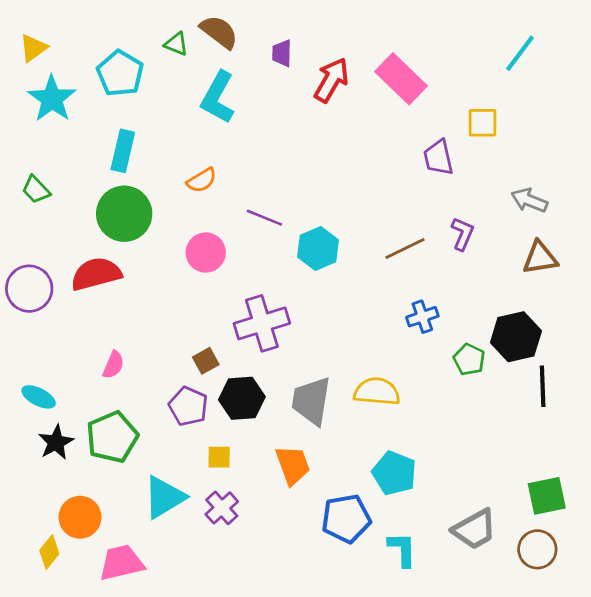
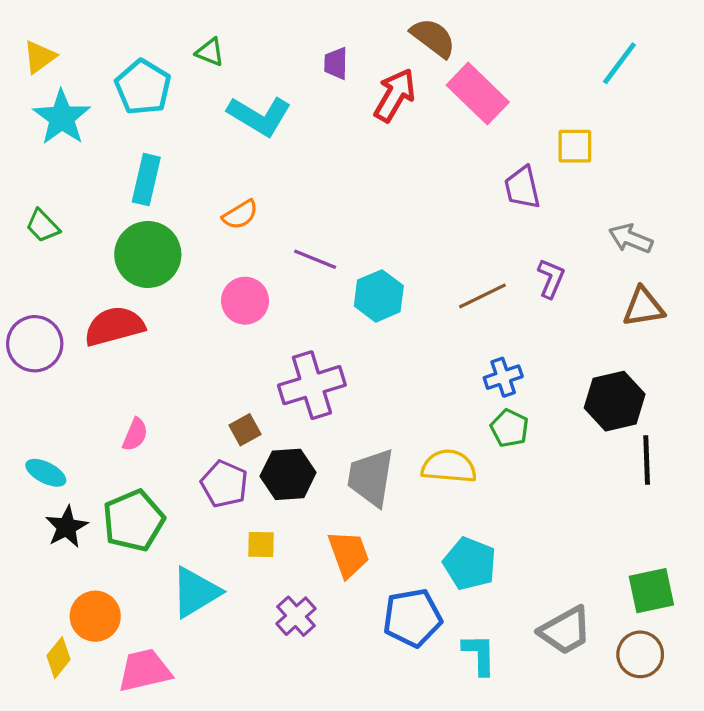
brown semicircle: (219, 32) -> (433, 38), moved
cyan L-shape: (218, 97) -> (259, 116), turned -88
green pentagon: (469, 359) -> (510, 428), moved
purple cross: (222, 508) -> (296, 616), moved

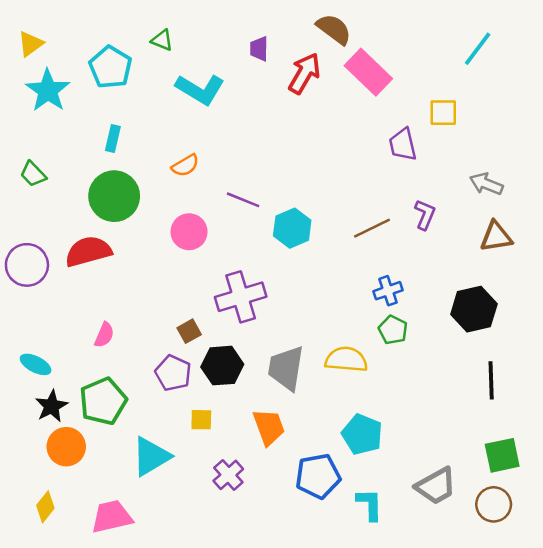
cyan rectangle: (146, 180) -> (113, 138), size x0.7
black line: (647, 460) -> (491, 380), moved
orange circle: (95, 616) -> (66, 447), moved

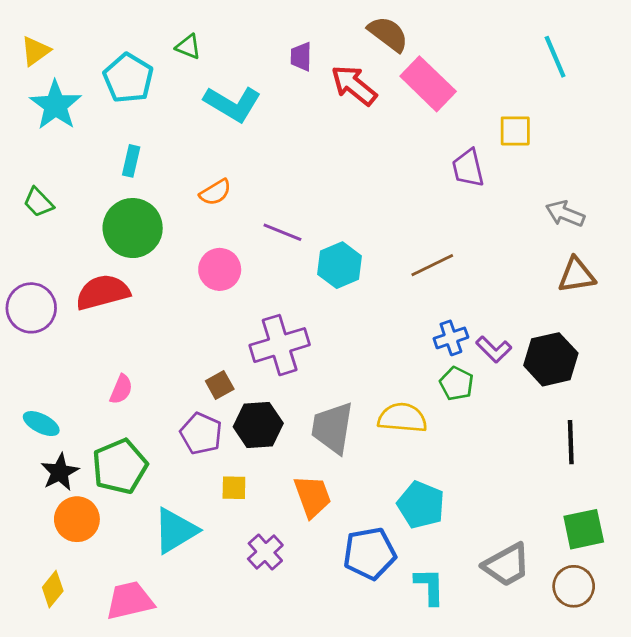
cyan line: (478, 49) -> (555, 57), turned -60
red arrow: (304, 73) -> (354, 85), turned -81
purple L-shape: (425, 215) -> (494, 349), moved, turned 112

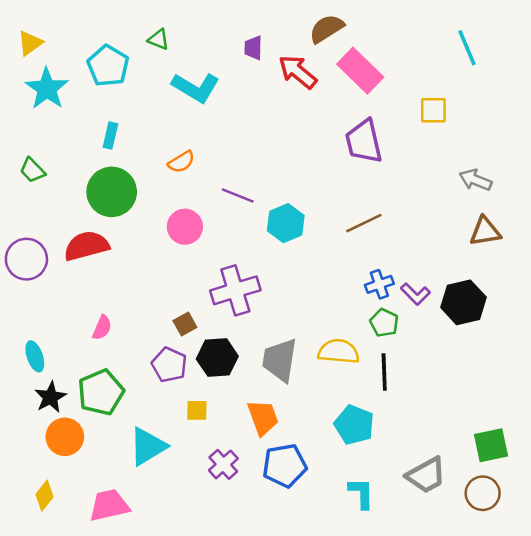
brown semicircle: (388, 34) -> (327, 29), turned -69
purple trapezoid: (468, 168) -> (364, 141), moved, size x1.4
cyan ellipse: (41, 424) -> (35, 356), turned 44
black line: (571, 442) -> (384, 372), moved
blue pentagon: (370, 553) -> (285, 466), moved

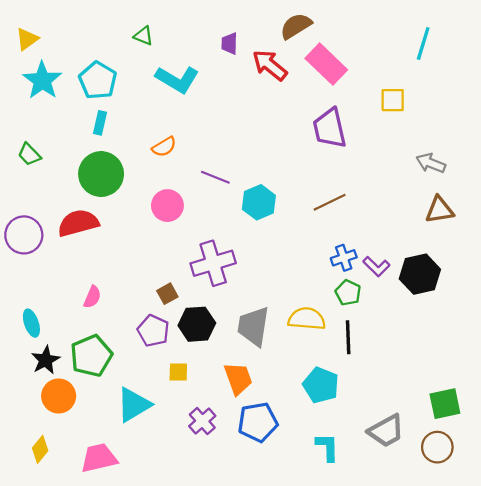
cyan line: (467, 48) -> (423, 43), turned 40
cyan pentagon: (108, 66) -> (98, 80), moved

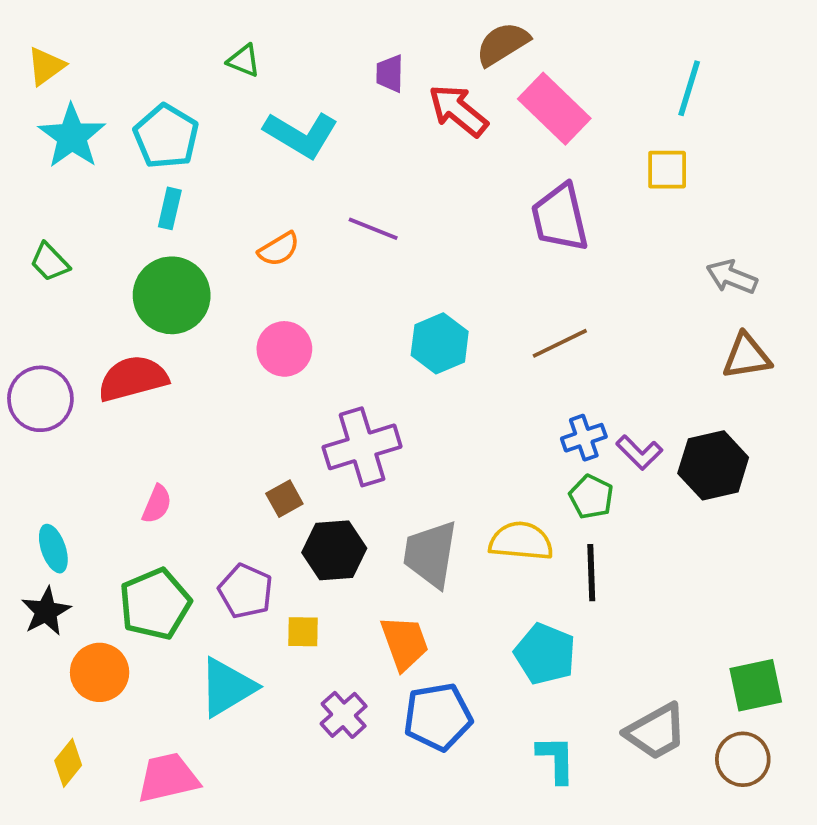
cyan line: (423, 43) -> (689, 88), moved
purple line: (215, 177) -> (373, 229), moved
purple pentagon: (153, 331) -> (246, 591), moved
black star: (46, 360) -> (46, 611), moved

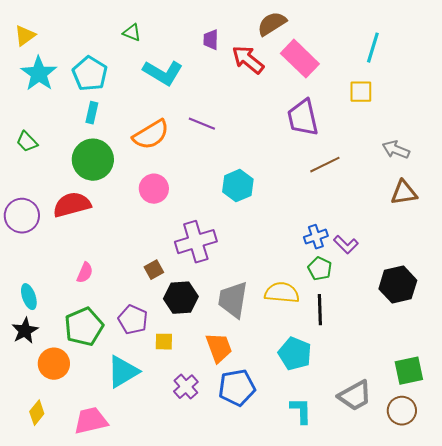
orange semicircle: (279, 249) -> (151, 135), size x1.6
brown line: (560, 343) -> (325, 165), moved
black hexagon: (713, 465) -> (398, 285), moved

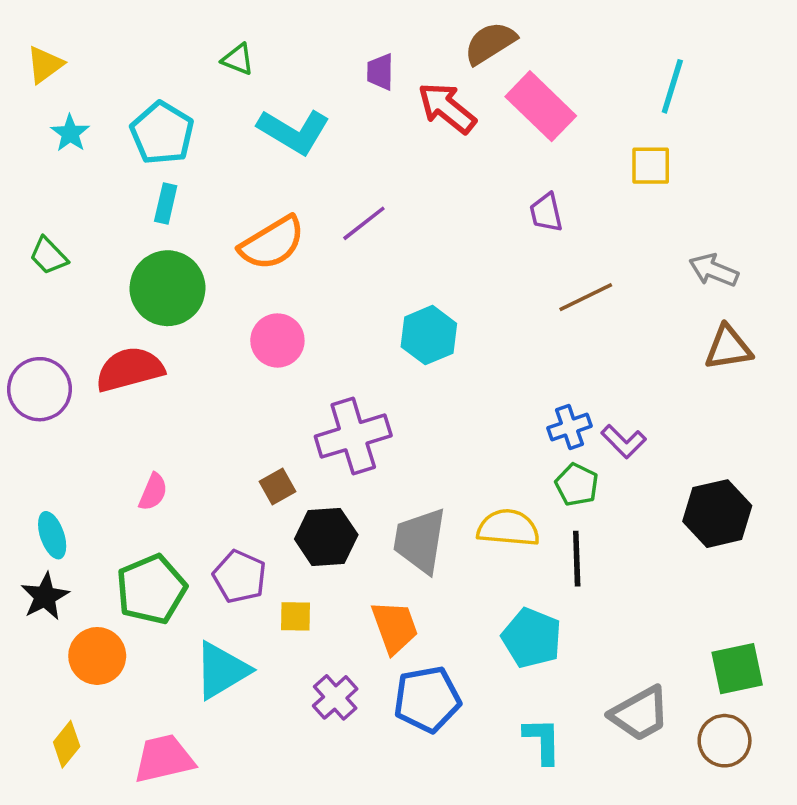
cyan star: (39, 74) -> (70, 133), size x0.6
purple trapezoid: (303, 118) -> (546, 212), size x0.6
purple line: (202, 124) -> (364, 223), turned -60

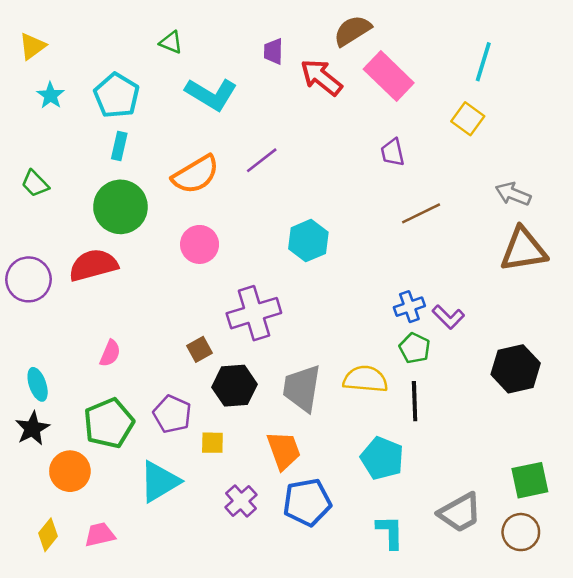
yellow square: (651, 166) -> (468, 119), turned 36
brown triangle: (728, 348) -> (523, 250), size x1.4
pink trapezoid: (164, 759) -> (100, 535), moved, size x0.7

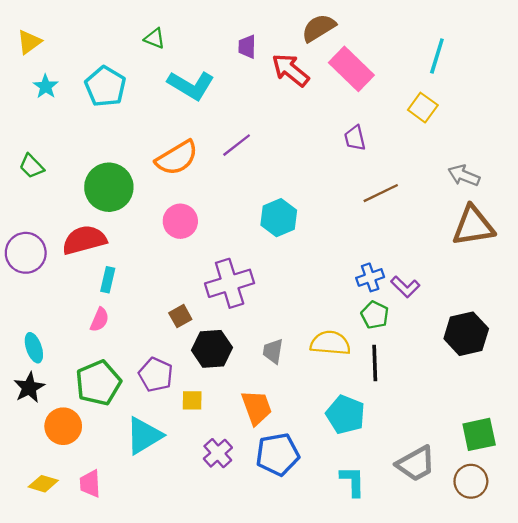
cyan rectangle: (119, 146) -> (108, 280), moved
gray trapezoid: (302, 388) -> (273, 351), size x0.6
yellow diamond: (48, 535) -> (43, 484), turned 68
pink trapezoid: (100, 535) -> (90, 484), turned -80

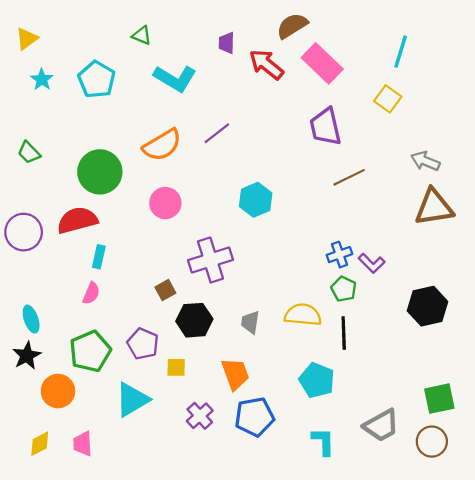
purple trapezoid: (355, 138) -> (325, 127), size x1.6
yellow diamond: (43, 484) -> (40, 444), turned -44

